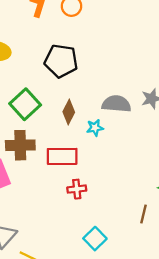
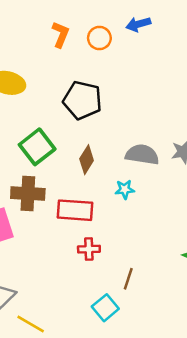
cyan star: (95, 128) -> (125, 189), moved
brown line: (144, 214) -> (128, 279), moved

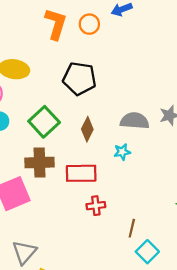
orange L-shape: (61, 34) -> (56, 24), size x1.4
cyan square: (105, 308) -> (147, 252), moved

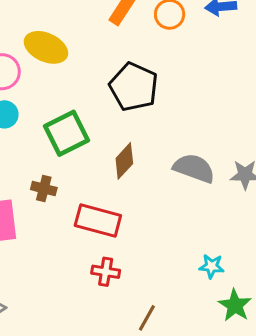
cyan star: (122, 152) -> (212, 266), moved
brown cross: (40, 162) -> (44, 189), size x0.6

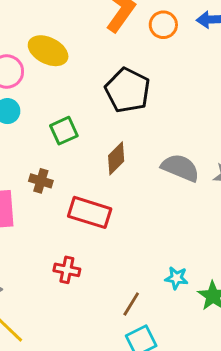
green square: (67, 133) -> (64, 131), size x0.7
cyan star: (212, 266) -> (176, 278), moved
red cross: (106, 272) -> (67, 270), moved

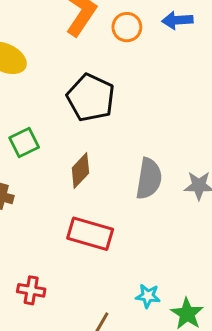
gray semicircle: (180, 168) -> (149, 179), turned 78
red rectangle: (90, 212) -> (90, 234), moved

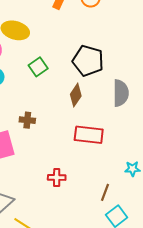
black pentagon: (91, 98) -> (88, 61), moved
green square: (24, 142) -> (38, 67), moved

